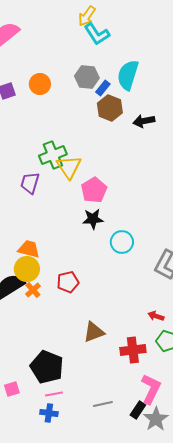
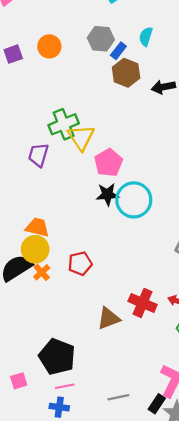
cyan semicircle: (128, 75) -> (146, 37), size x0.6
cyan circle: (122, 242) -> (134, 200), moved, size x1.4
red cross: (133, 350) -> (143, 303), moved, turned 30

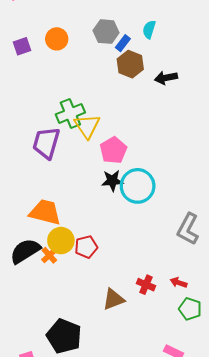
purple trapezoid: (38, 155) -> (46, 143), size x1.4
orange trapezoid: (37, 227) -> (45, 212), size x1.4
yellow circle: (35, 249) -> (61, 241), moved
red cross: (143, 303) -> (146, 285), size x0.7

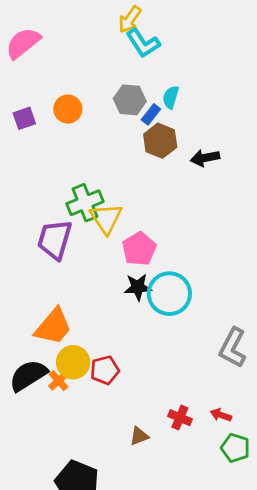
cyan semicircle: (149, 29) -> (171, 97), moved
orange trapezoid: (45, 212) -> (53, 327), turned 116
brown triangle: (113, 299) -> (139, 436), size x0.7

